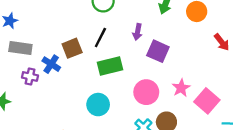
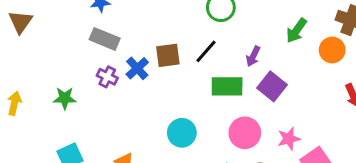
green rectangle: (110, 66) -> (227, 86), moved

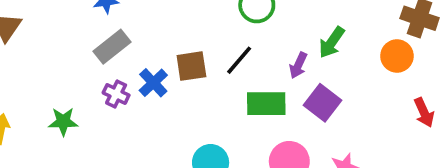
green arrow: (296, 31) -> (332, 42), moved
gray rectangle: (105, 39) -> (112, 47), turned -60

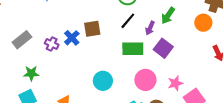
gray rectangle: (112, 47) -> (22, 40), moved
black line: (239, 60) -> (128, 21), moved
green star: (63, 122) -> (31, 73), moved

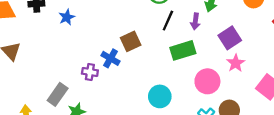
gray rectangle: (22, 40) -> (58, 94), moved
purple square: (163, 48) -> (230, 38), moved, turned 36
pink star: (175, 83) -> (236, 63), moved

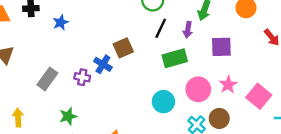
purple square: (230, 38) -> (221, 47), turned 30
pink star: (236, 63) -> (228, 85), moved
gray rectangle: (58, 94) -> (47, 79), moved
cyan circle: (160, 96) -> (163, 102), moved

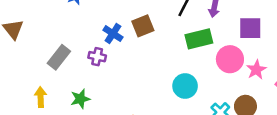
blue cross: (103, 64) -> (113, 34), moved
pink circle: (198, 89) -> (230, 59), moved
yellow arrow: (18, 118) -> (41, 97), moved

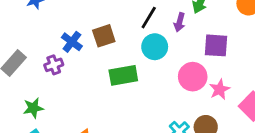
green rectangle: (199, 39) -> (123, 75), moved
purple cross: (97, 57) -> (54, 65), turned -36
cyan circle: (185, 86) -> (155, 47), moved

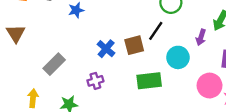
black line: (149, 18) -> (156, 31), moved
purple cross: (54, 65) -> (95, 81), moved

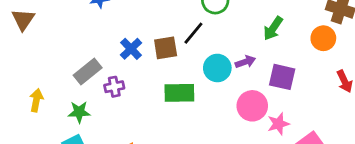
purple arrow: (201, 37) -> (245, 62), moved, turned -133
gray rectangle: (54, 64) -> (88, 72), moved

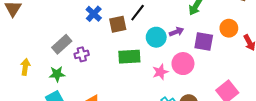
orange circle: (323, 38) -> (229, 28), moved
blue cross: (131, 49) -> (94, 14), moved
pink star: (278, 124) -> (160, 72), moved

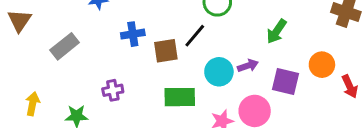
blue cross: (94, 14) -> (133, 34), turned 35
gray rectangle: (62, 44) -> (65, 46), moved

